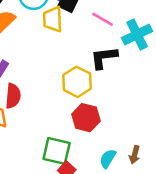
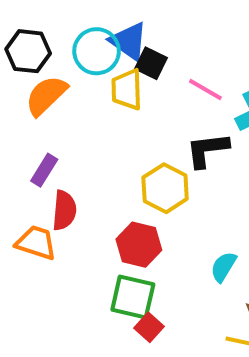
red hexagon: (86, 118) -> (139, 245), moved
cyan semicircle: (108, 159) -> (223, 267), moved

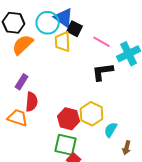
yellow hexagon: (165, 188) -> (92, 114), moved

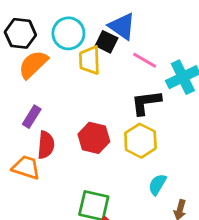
blue triangle: (64, 18) -> (122, 26), moved
yellow hexagon: (92, 114) -> (140, 141), moved
red hexagon: (69, 119) -> (94, 138), moved

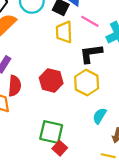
yellow trapezoid: (90, 60) -> (64, 32), moved

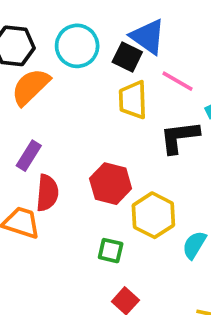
yellow hexagon: (87, 83) -> (153, 215), moved
green square: (51, 132) -> (111, 251), moved, size x0.6

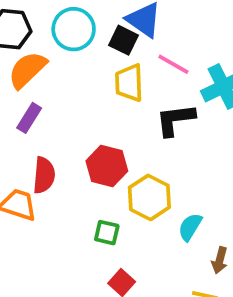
purple rectangle: (29, 156) -> (29, 118), moved

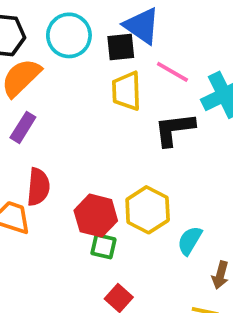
black square: (123, 40) -> (121, 47), turned -32
red hexagon: (107, 166) -> (96, 216), moved

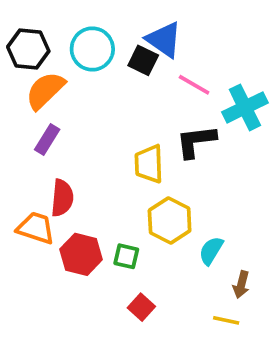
black square: (121, 47) -> (143, 60), turned 32
yellow trapezoid: (126, 91) -> (149, 164), moved
red hexagon: (96, 216) -> (81, 254), moved

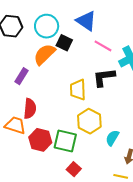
black square: (143, 60) -> (64, 43), moved
orange semicircle: (45, 90) -> (44, 54), moved
green square: (126, 256) -> (65, 141), size x1.6

